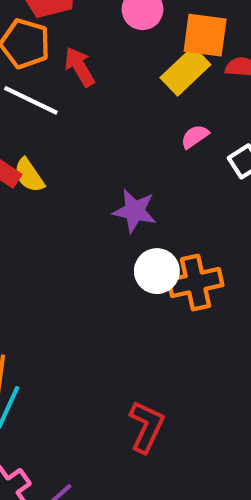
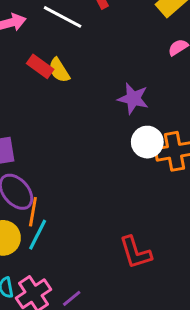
red L-shape: (146, 427) -> (135, 252), turned 135

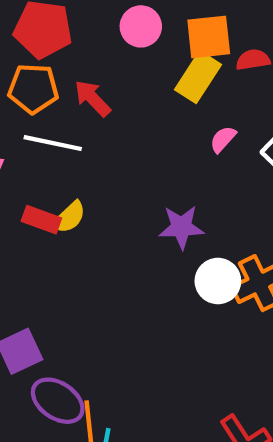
yellow semicircle: (59, 70) -> (69, 217), turned -85

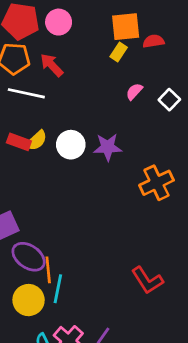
pink circle: (141, 26) -> (59, 22), moved
yellow rectangle: (198, 77) -> (119, 52), size x0.6
white circle: (218, 281) -> (71, 145), moved

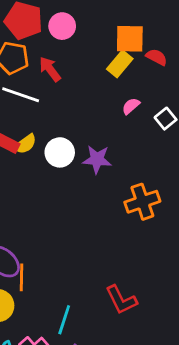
red semicircle: (154, 41) -> (157, 57), turned 30
yellow rectangle: (119, 52) -> (120, 64), size x1.4
cyan line: (58, 289) -> (64, 320), moved

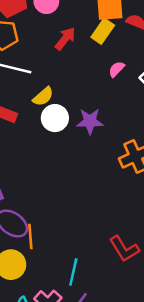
red arrow: (50, 69) -> (65, 39), moved, turned 80
yellow semicircle: (25, 144) -> (43, 96), moved

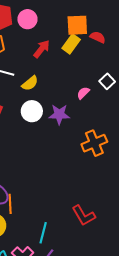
pink semicircle: (117, 69) -> (83, 93), moved
yellow semicircle: (43, 96) -> (30, 83), moved

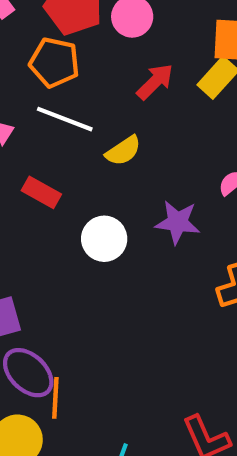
white circle: (32, 111) -> (104, 239), moved

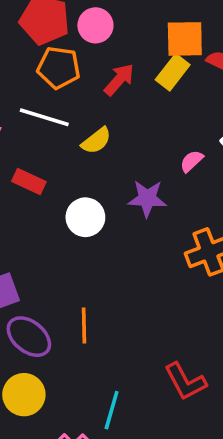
orange pentagon: (54, 62) -> (59, 68), moved
orange line: (55, 398) -> (84, 326), moved

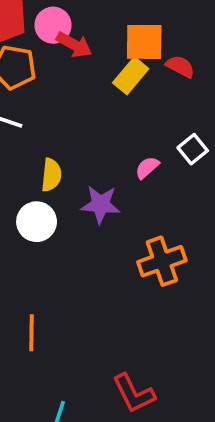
red arrow: (119, 80) -> (74, 45), moved, turned 76
yellow semicircle: (96, 141) -> (51, 175), moved, turned -48

